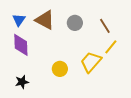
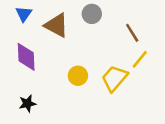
blue triangle: (19, 20) -> (24, 14), moved
gray circle: (75, 23) -> (92, 14), moved
yellow circle: (60, 69) -> (78, 76), moved

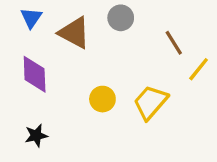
yellow line: (140, 59) -> (199, 69), moved

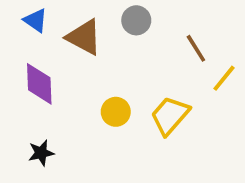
blue triangle: (31, 18) -> (35, 20), turned -30

